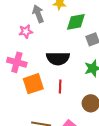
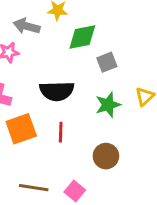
gray arrow: (38, 14) -> (27, 26), turned -54

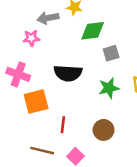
gray arrow: (27, 26) -> (48, 18), turned -30
red line: (61, 132) -> (63, 125), moved

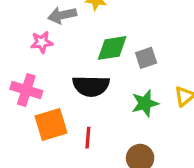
green diamond: (93, 31) -> (112, 48), moved
red line: (63, 125) -> (88, 138), moved

